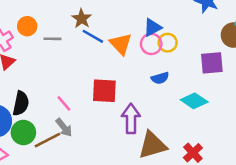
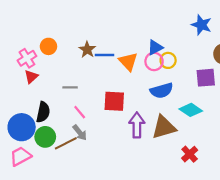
brown star: (82, 19) -> (87, 50), moved
blue line: (93, 36) -> (104, 55), turned -30
gray line: (52, 39) -> (70, 87), moved
blue semicircle: (160, 78) -> (162, 91), size x1.5
brown triangle: (152, 145) -> (164, 127), moved

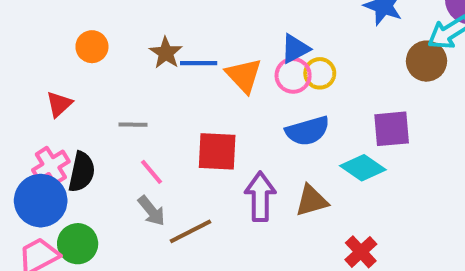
pink cross: (27, 58) -> (51, 166), moved
purple square: (206, 78) -> (392, 129), moved
brown triangle: (164, 127) -> (312, 201), size x0.7
green circle: (45, 137) -> (78, 244), moved
brown line: (66, 143) -> (190, 231), moved

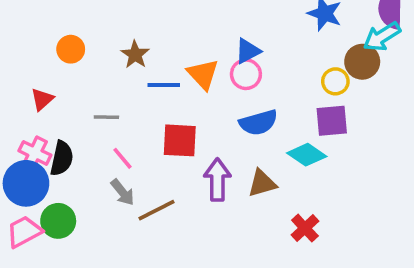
blue line: (199, 63) -> (164, 85), moved
yellow circle: (320, 73) -> (335, 81), moved
pink cross: (51, 166) -> (35, 153), turned -32

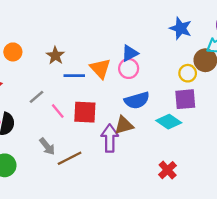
gray line: (106, 117) -> (36, 97), turned -42
pink line: (123, 158) -> (58, 111), moved
brown triangle: (262, 183) -> (124, 125), moved

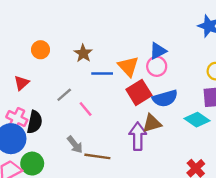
red square: (85, 112) -> (139, 92), moved, turned -35
brown line: (70, 158) -> (97, 156), turned 35

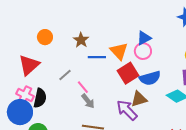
red triangle: (22, 83) -> (29, 65), size x1.6
purple arrow: (138, 136) -> (127, 110), turned -45
gray arrow: (75, 145) -> (88, 101), moved

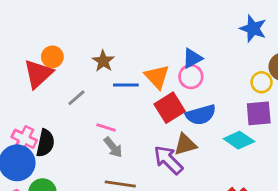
red triangle: (29, 65) -> (38, 74), moved
gray line: (65, 75) -> (76, 98), moved
pink line: (83, 87) -> (106, 127), turned -32

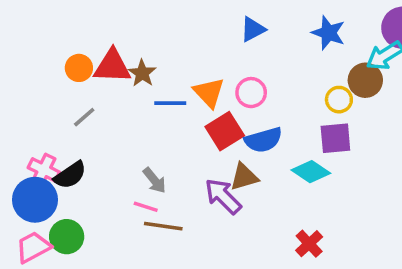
blue triangle: (192, 58) -> (253, 29), moved
red triangle: (38, 74) -> (112, 66), moved, turned 44
gray line: (76, 98) -> (84, 117), moved
pink line: (106, 127) -> (146, 207), moved
black semicircle: (45, 143) -> (70, 175), turned 44

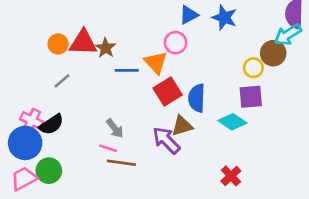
blue star: (328, 33) -> (224, 18), moved
pink circle: (251, 93) -> (176, 43), moved
blue semicircle: (263, 140) -> (197, 98), turned 108

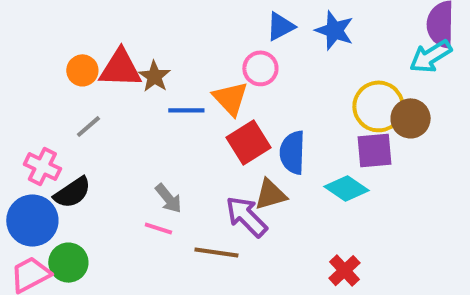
brown circle: (273, 53) -> (411, 118), moved
yellow circle: (253, 68) -> (379, 106), size x1.6
pink cross: (32, 120) -> (42, 166), moved
brown line: (121, 163) -> (216, 253), moved

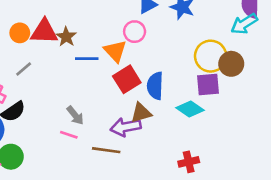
purple arrow: (246, 217) -> (126, 127), turned -56
red cross: (344, 271) -> (189, 162), turned 30

